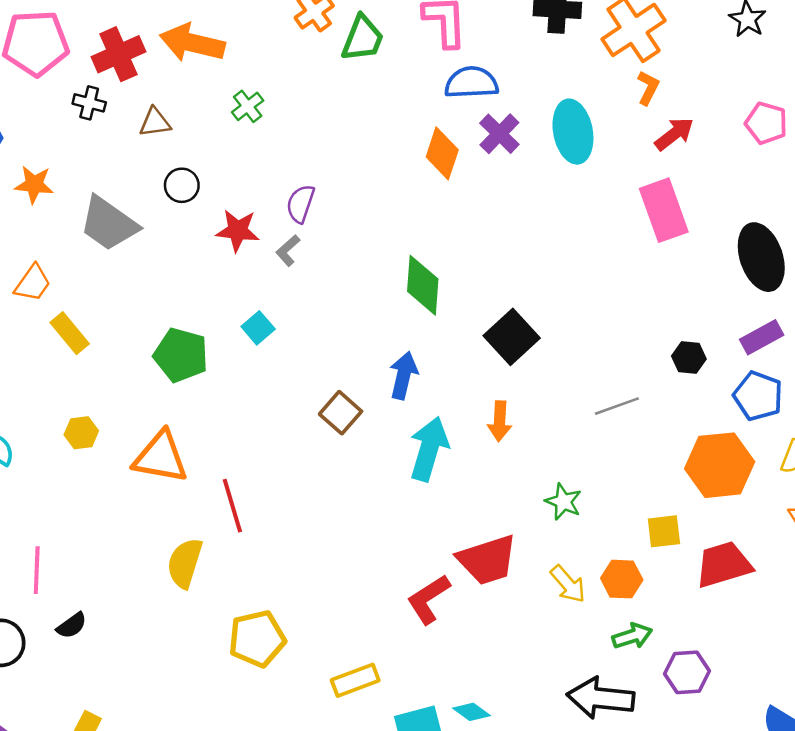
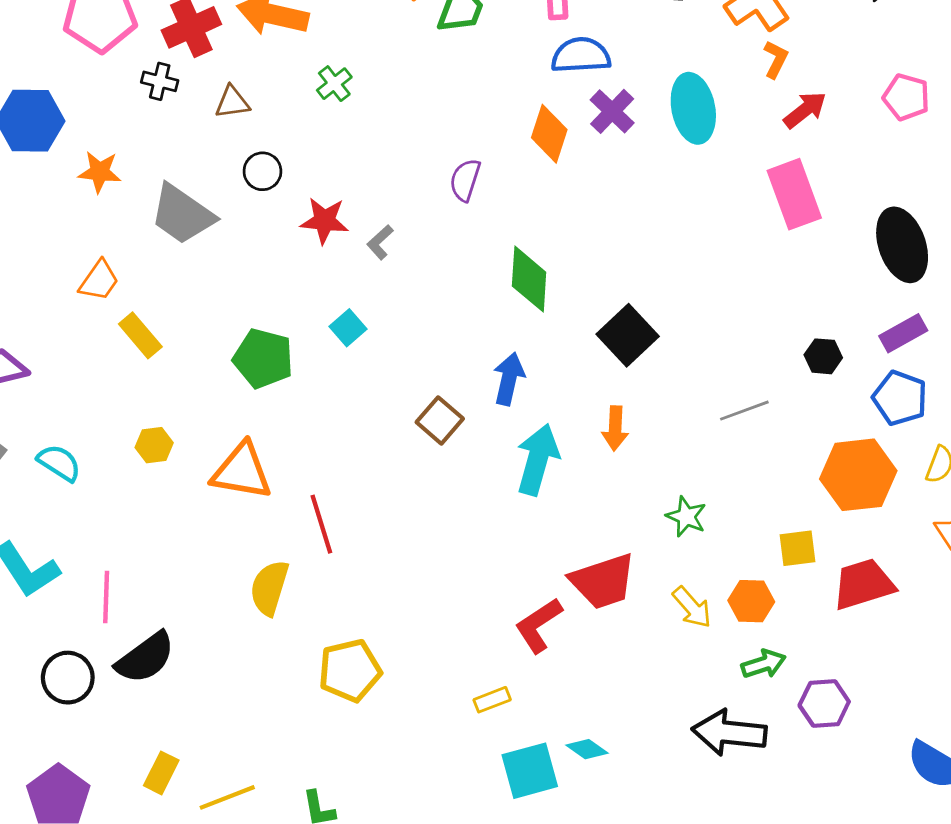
purple semicircle: (300, 204) -> (465, 180), moved
black semicircle: (72, 626) -> (145, 658), size x1.8
yellow rectangle: (355, 680) -> (492, 700), moved, size x0.7

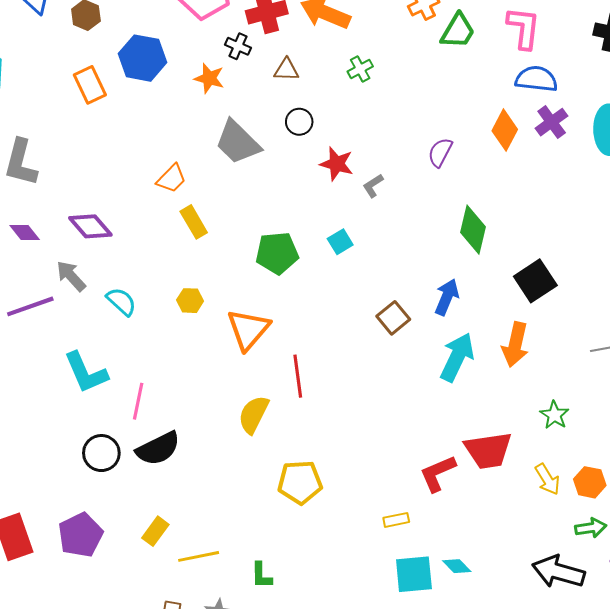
orange star: (100, 172) -> (209, 78), moved
green pentagon: (263, 358) -> (277, 253), turned -30
orange arrow: (615, 428) -> (515, 345), size x1.4
orange triangle: (242, 471) -> (248, 329), turned 51

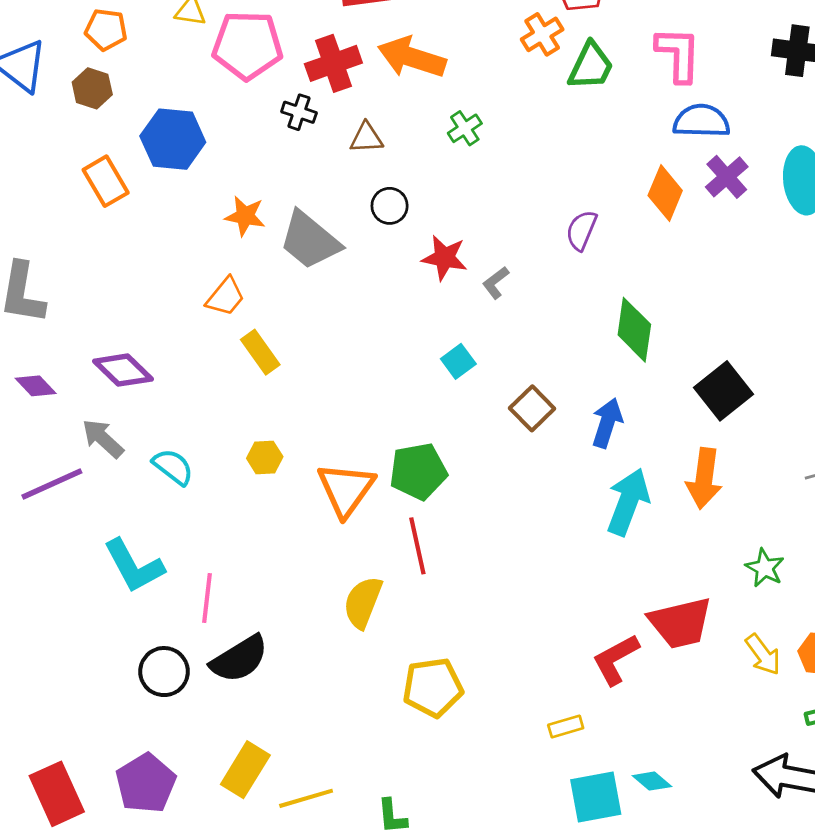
orange star: (209, 78) -> (245, 216), moved
green pentagon: (277, 253) -> (418, 471), moved
brown square: (393, 318) -> (532, 408), moved
yellow rectangle: (155, 531) -> (245, 770), size x1.4

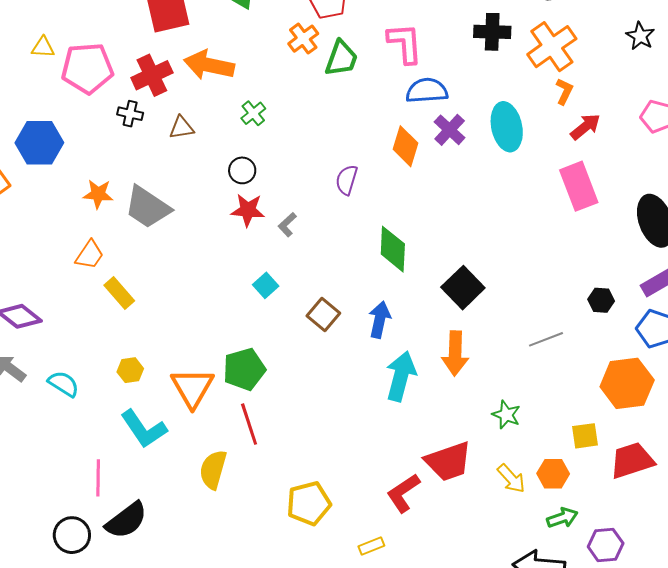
black circle: (390, 206) -> (242, 170), moved
cyan L-shape: (134, 566) -> (144, 429), moved
yellow pentagon: (433, 687) -> (309, 503), moved

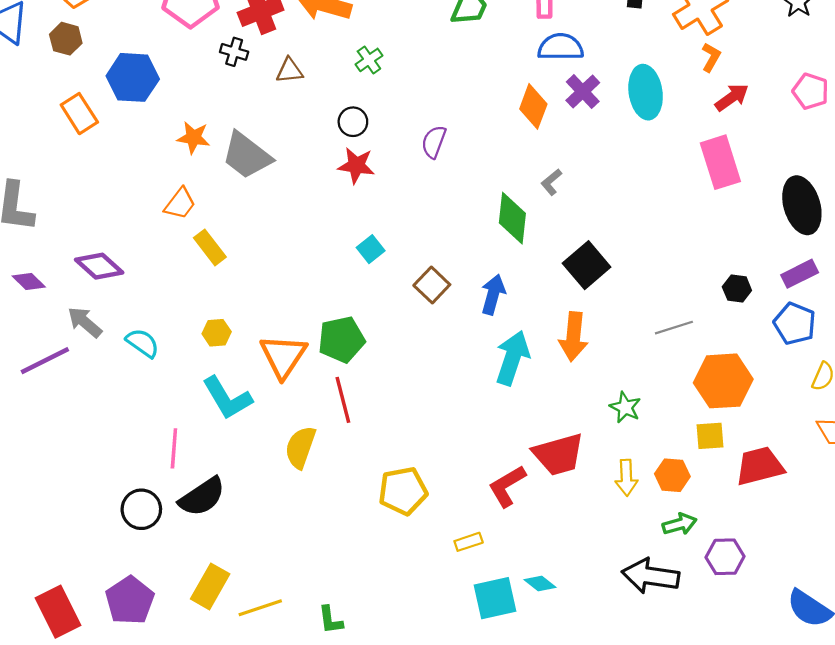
purple semicircle: (347, 180) -> (434, 142), moved
gray L-shape: (287, 225) -> (551, 182), moved
orange hexagon: (627, 383) -> (723, 381), moved
yellow arrow: (511, 479) -> (626, 478), turned 36

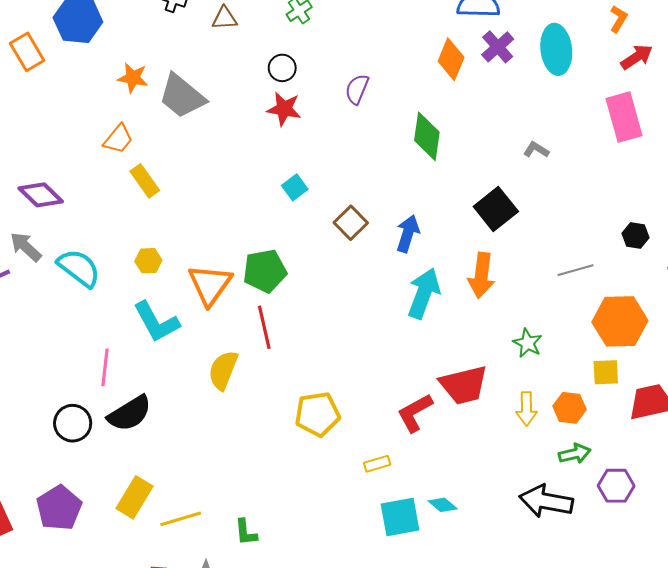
gray L-shape: (551, 182) -> (536, 150), moved, turned 70
green diamond: (512, 218) -> (427, 136), moved
cyan semicircle: (143, 343) -> (79, 268), size x1.4

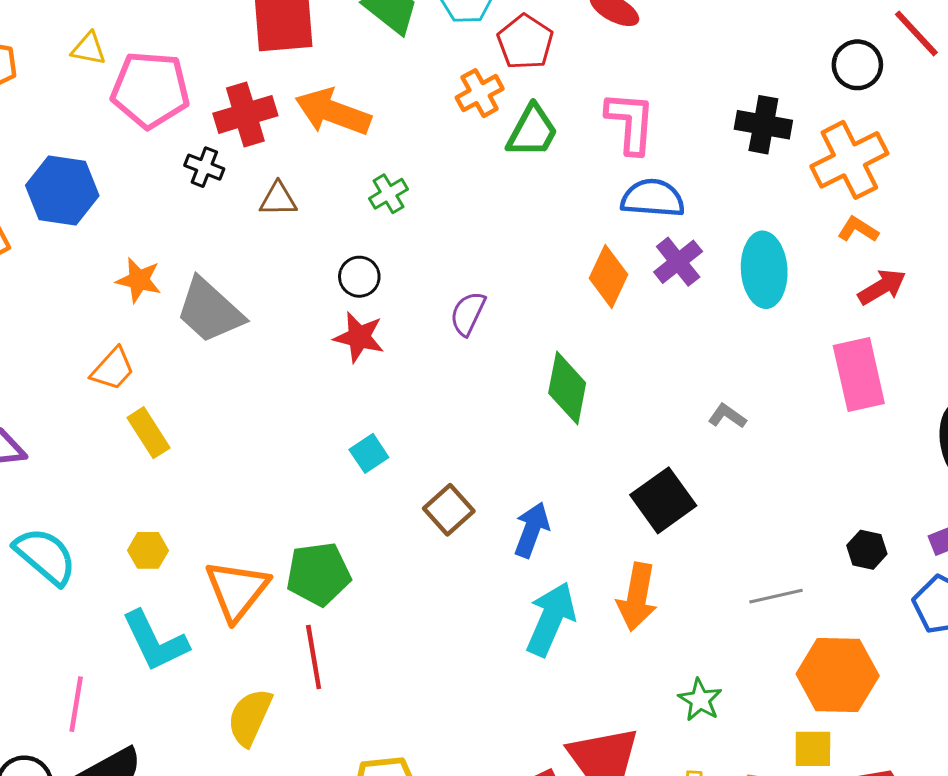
orange L-shape: (619, 19) -> (858, 229), turned -92

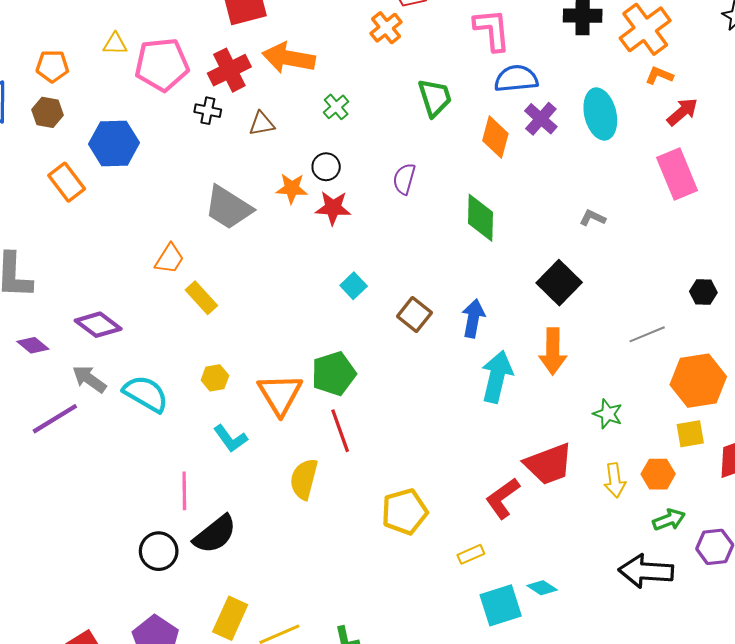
green trapezoid: (532, 131) -> (435, 98), moved, turned -36
orange star: (139, 280) -> (292, 188), moved
cyan L-shape: (155, 641) -> (230, 439), size x0.7

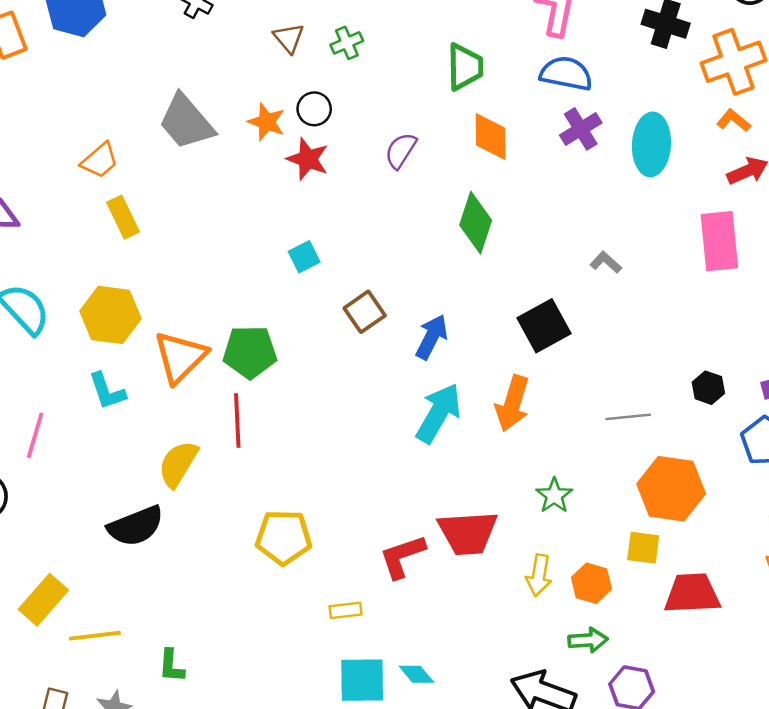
brown triangle: (262, 124) -> (289, 38), moved, turned 44
orange diamond: (495, 137) -> (490, 137), moved, turned -33
yellow hexagon: (215, 378) -> (110, 315), size x1.8
black semicircle: (215, 534) -> (136, 526), moved

